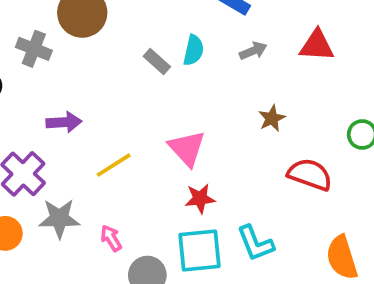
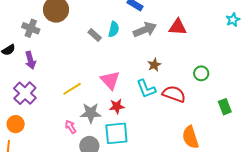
gray arrow: (253, 51) -> (145, 30), size x1.6
purple arrow: (64, 122) -> (30, 60), moved, turned 78
gray star: (59, 218) -> (91, 113), moved
cyan L-shape: (255, 243) -> (146, 89), moved

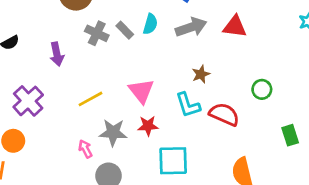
gray cross: (31, 28) -> (97, 33), moved
purple arrow: (30, 60) -> (57, 54), moved
cyan square: (116, 133) -> (173, 161), moved

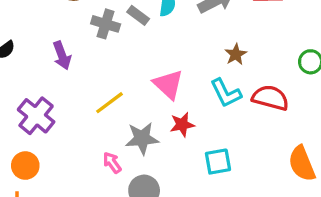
cyan square: (173, 161) -> (218, 162), size x0.7

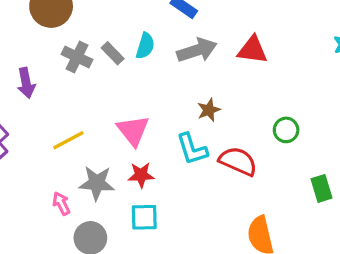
cyan square: (218, 162) -> (144, 217), moved

